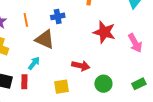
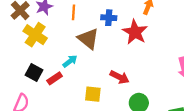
red star: (104, 32) -> (135, 32), moved
red rectangle: (24, 82) -> (55, 78), turned 40

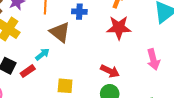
red star: (135, 32) -> (119, 28), moved, turned -30
red arrow: (120, 77) -> (110, 71), moved

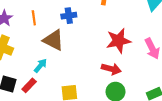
red star: (119, 28) -> (118, 41), moved

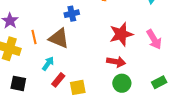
orange line: (34, 18) -> (34, 37), moved
red rectangle: (29, 85) -> (58, 80), moved

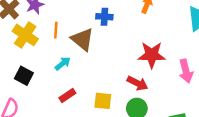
red rectangle: (58, 80) -> (67, 95), moved
yellow square: (78, 87) -> (103, 101), moved

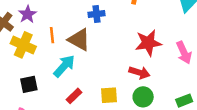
cyan arrow: (63, 64) -> (64, 66), size x1.5
black square: (24, 76) -> (29, 84), turned -30

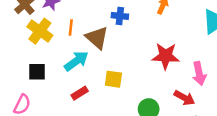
red arrow: (139, 73) -> (184, 98), moved
yellow square: (109, 95) -> (113, 79), moved

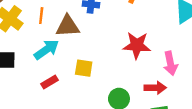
brown triangle: (97, 38) -> (68, 26), turned -45
red arrow: (184, 98) -> (155, 88), turned -30

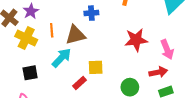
red rectangle: (49, 82) -> (80, 83), moved

